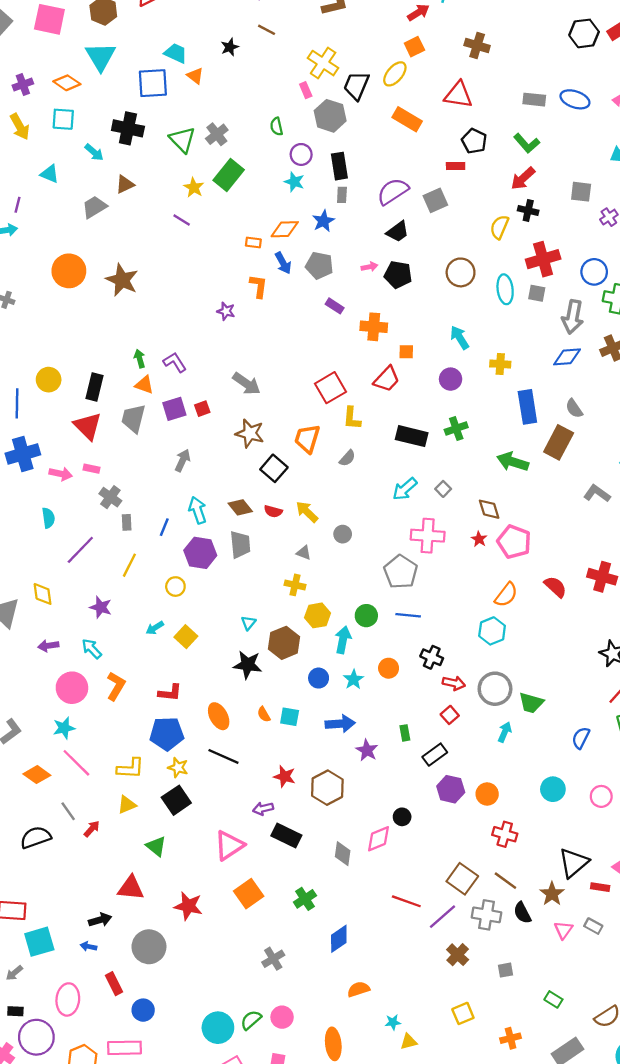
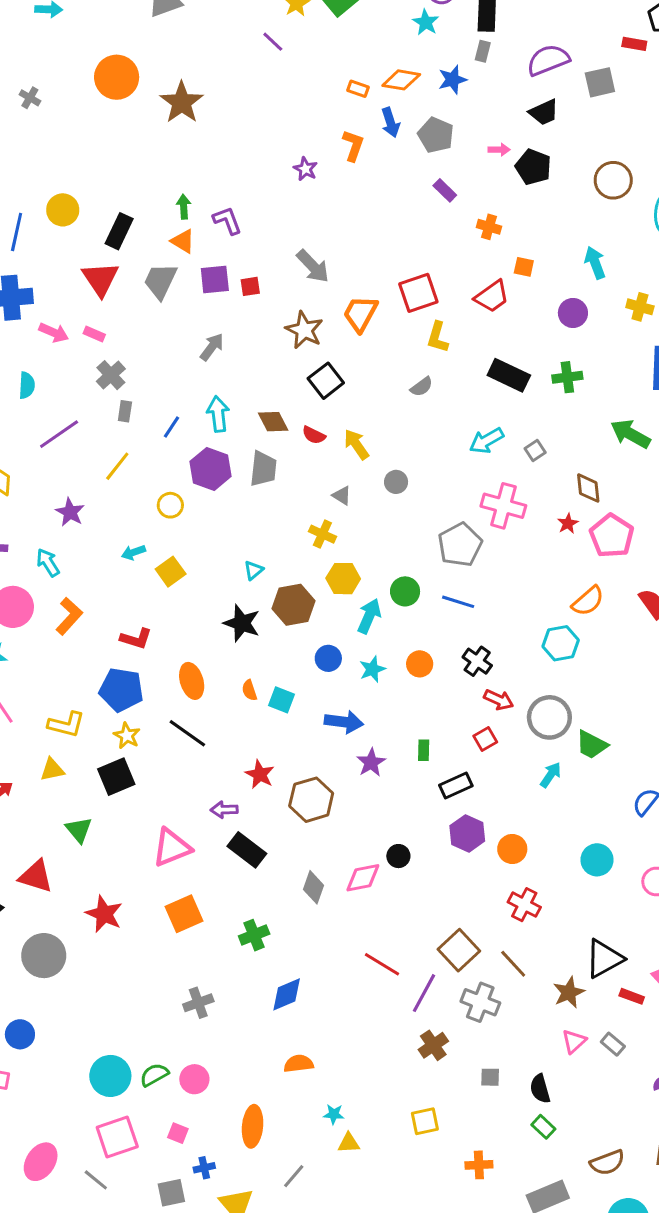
orange cross: (374, 327) -> (489, 227), size x0.7
orange trapezoid: (307, 439) -> (360, 314), moved
black semicircle: (522, 913) -> (540, 1089), moved
purple line: (443, 917) -> (424, 993), turned -32

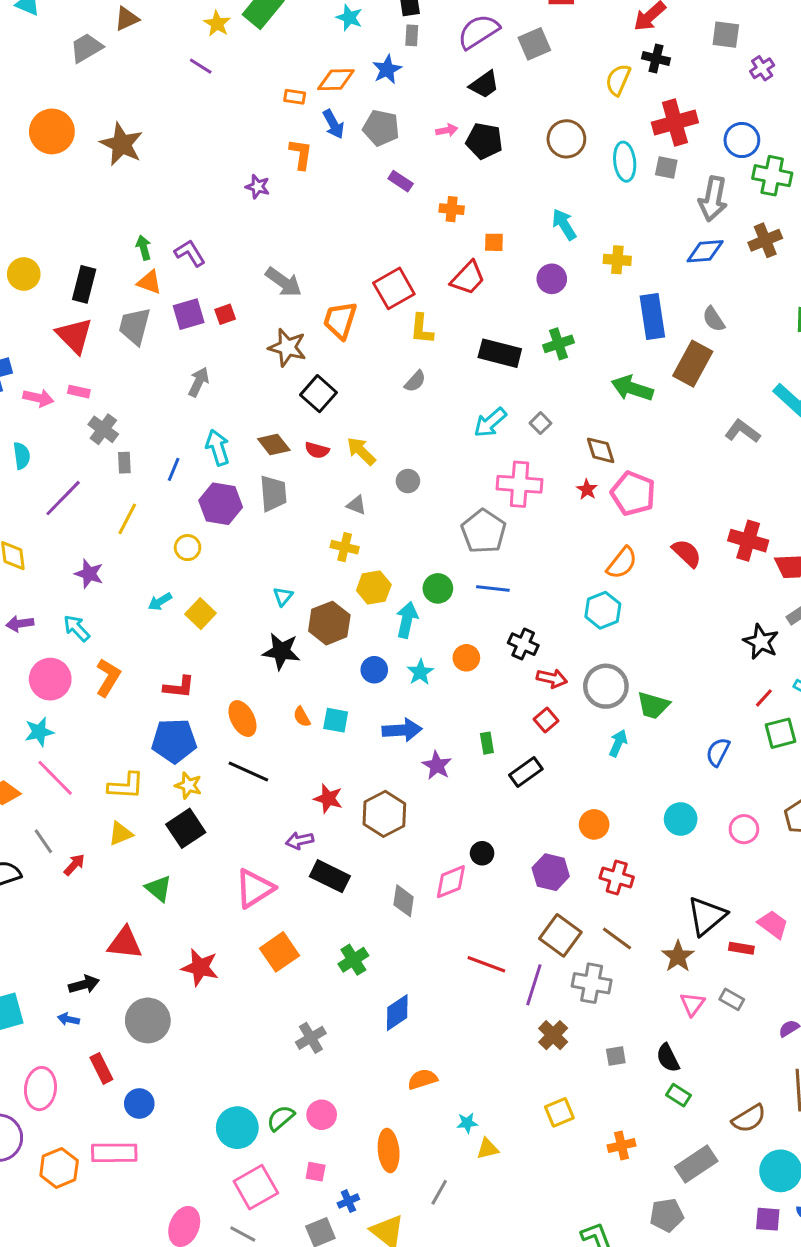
purple hexagon: (467, 833) -> (551, 872), moved

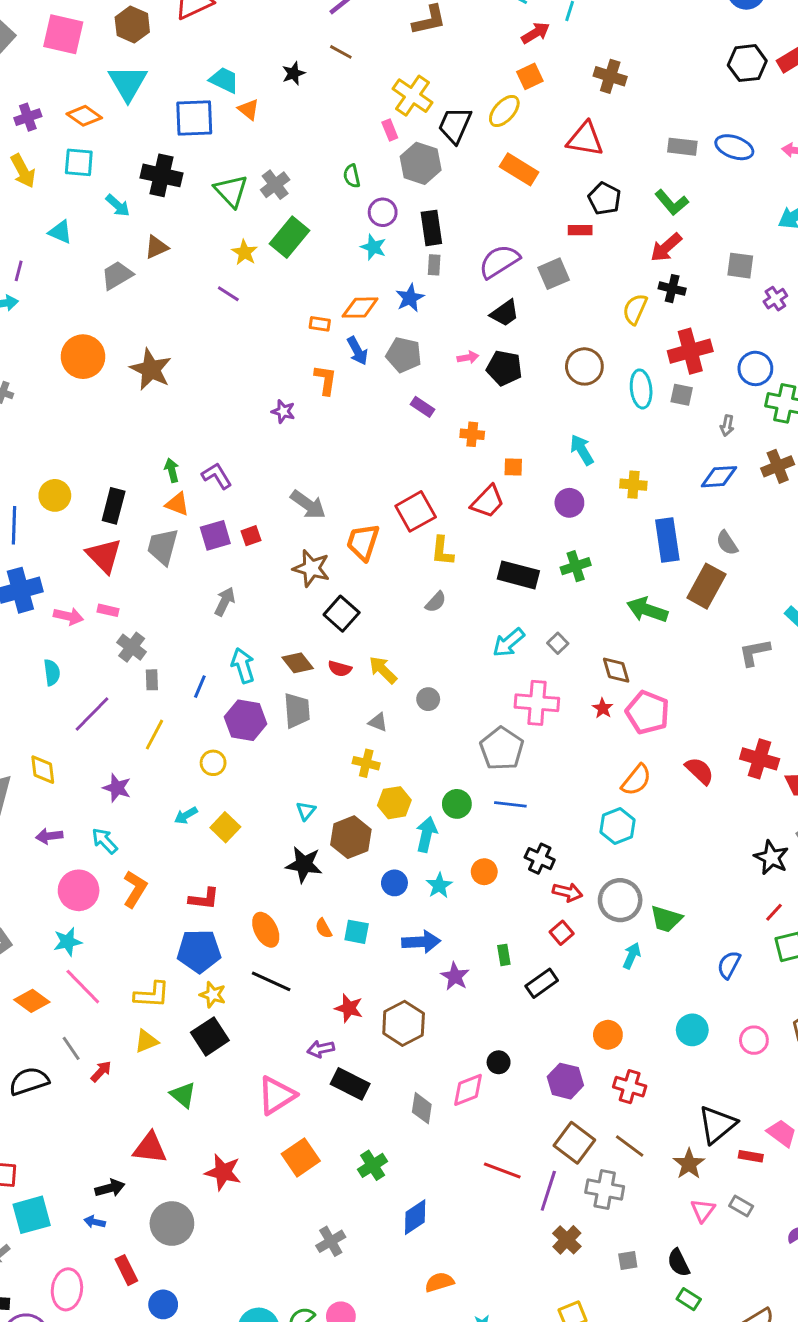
gray arrow: (713, 199) -> (727, 426), size x0.5
gray L-shape: (742, 431) -> (754, 652), turned -48

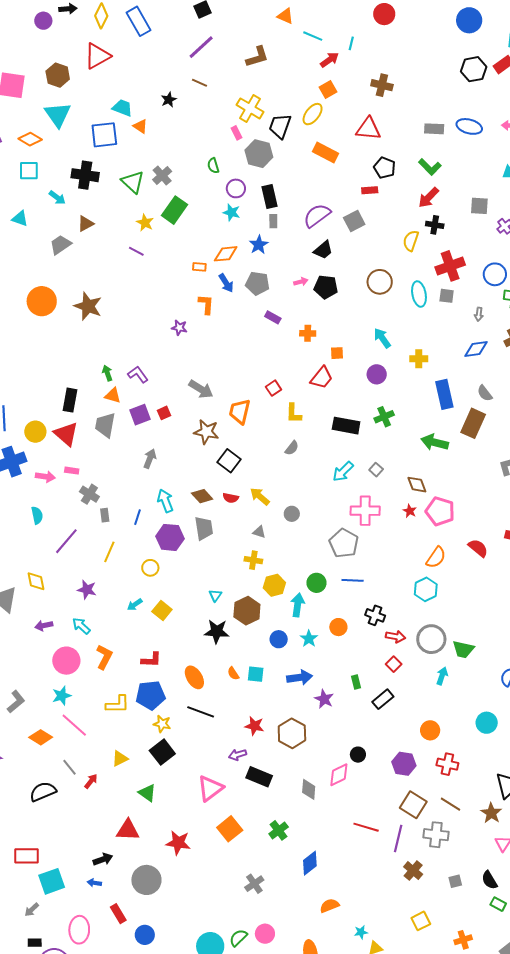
yellow circle: (55, 495) -> (35, 432), moved
red square: (416, 511) -> (274, 388), size x0.6
yellow L-shape: (152, 995) -> (118, 704), moved

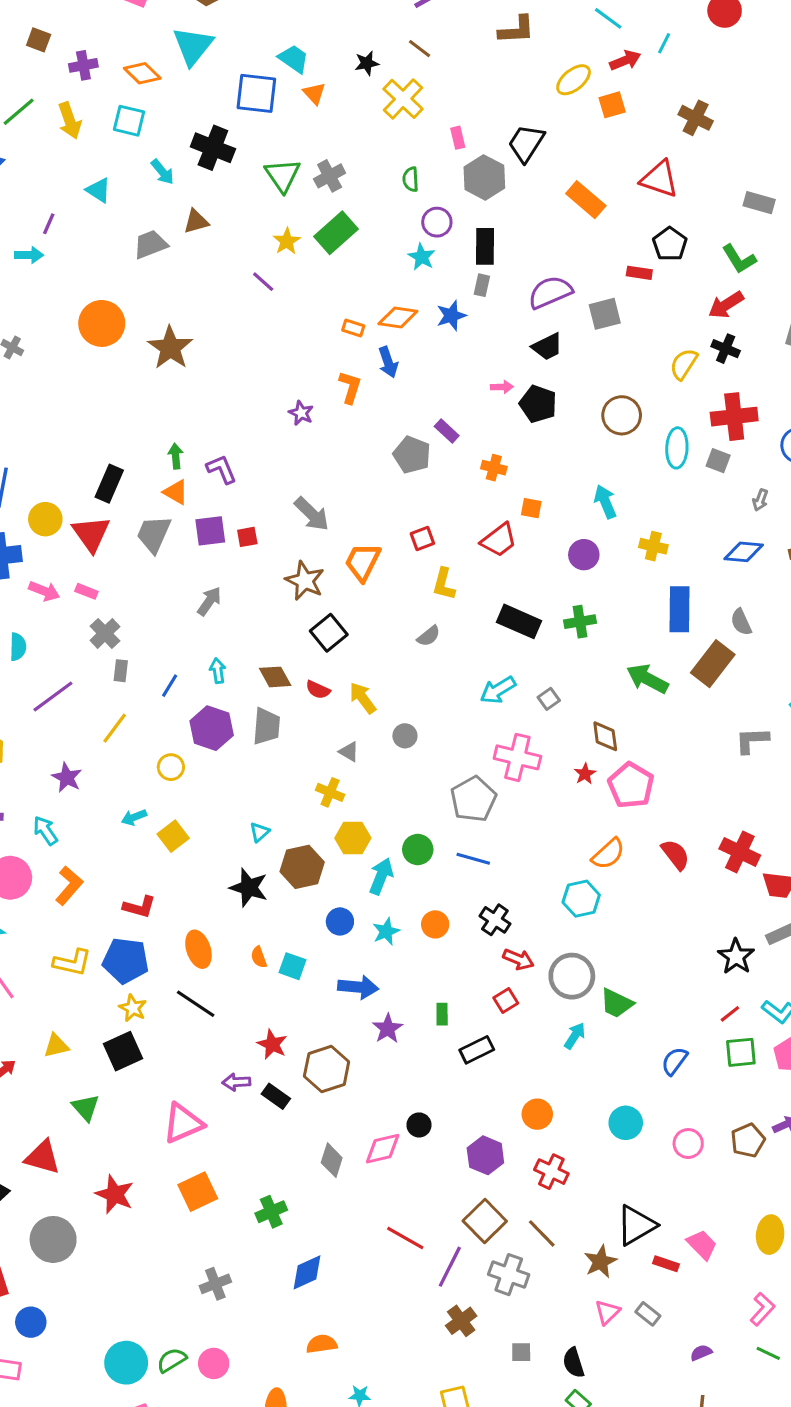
yellow cross: (250, 108) -> (403, 99), moved
yellow ellipse: (313, 114) -> (574, 80), moved
gray pentagon: (258, 283) -> (412, 455), moved
cyan arrow: (165, 501) -> (218, 671), size x0.7
black rectangle: (259, 777) -> (276, 1096), moved, size x0.7

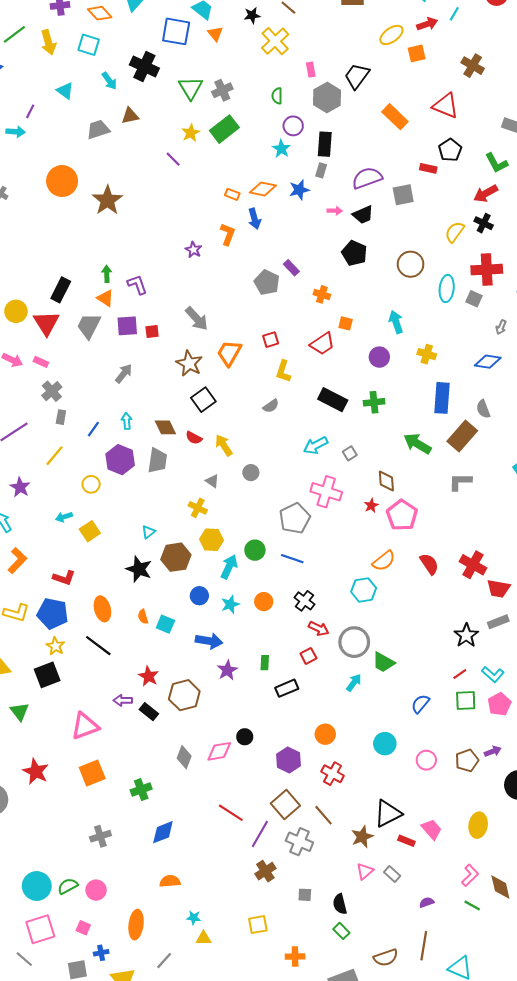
pink arrow: (502, 387) -> (335, 211), moved
gray L-shape: (752, 740) -> (460, 482), moved

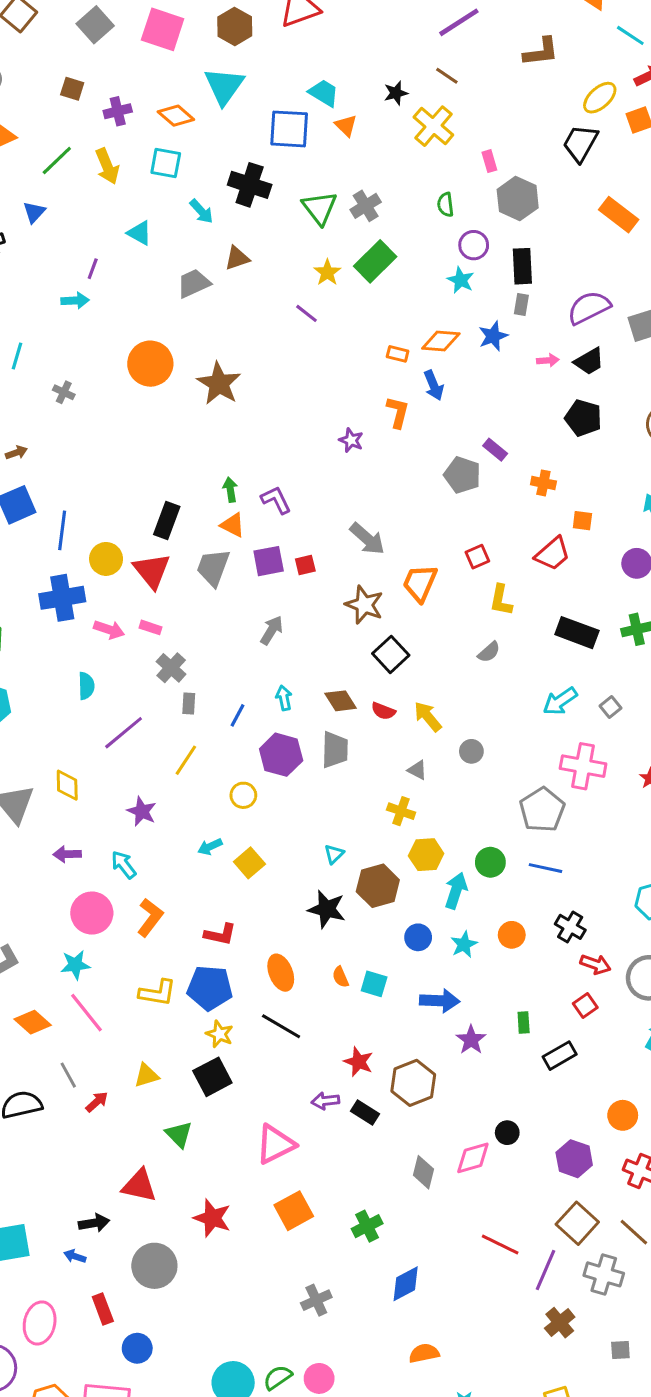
black trapezoid: (357, 76) -> (580, 143), moved

